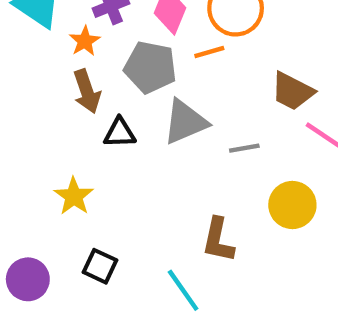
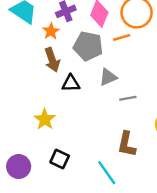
gray triangle: (185, 122) -> (108, 77), size x0.7
gray line: (244, 148) -> (128, 98), moved

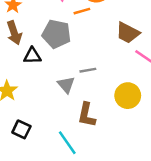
gray pentagon: (88, 46) -> (56, 34), moved
gray triangle: (108, 77) -> (66, 85), moved, turned -48

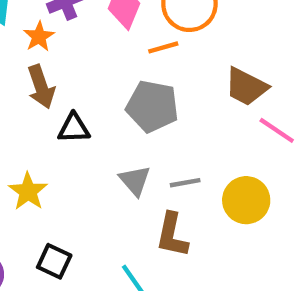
gray pentagon: (56, 34) -> (152, 106), moved
gray line: (88, 70) -> (185, 183), moved

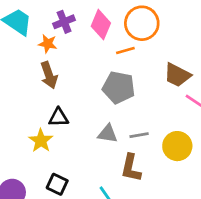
orange star: (39, 37) -> (48, 44), turned -30
black triangle: (74, 128) -> (59, 117), moved
gray triangle: (135, 181) -> (108, 134), turned -40

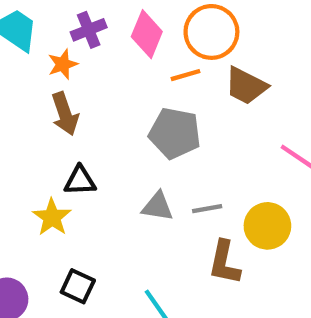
orange star: (48, 44) -> (63, 64), turned -30
brown trapezoid: (177, 75) -> (246, 86), moved
brown L-shape: (131, 168) -> (224, 263), moved

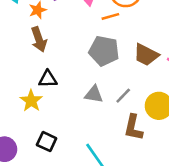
brown trapezoid: (246, 86) -> (146, 55), moved
gray line: (207, 209) -> (123, 96), turned -36

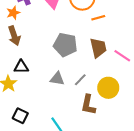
orange line: (110, 16) -> (98, 18), moved
brown trapezoid: (146, 55) -> (98, 48), turned -130

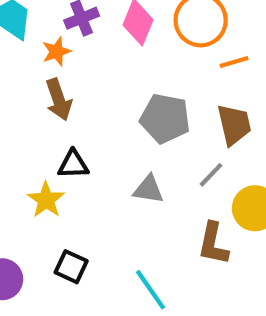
gray line: (80, 80) -> (211, 175), moved

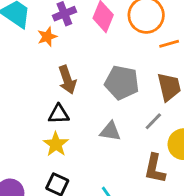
brown arrow: (59, 100) -> (67, 80), moved
yellow star: (46, 200) -> (56, 144), moved

